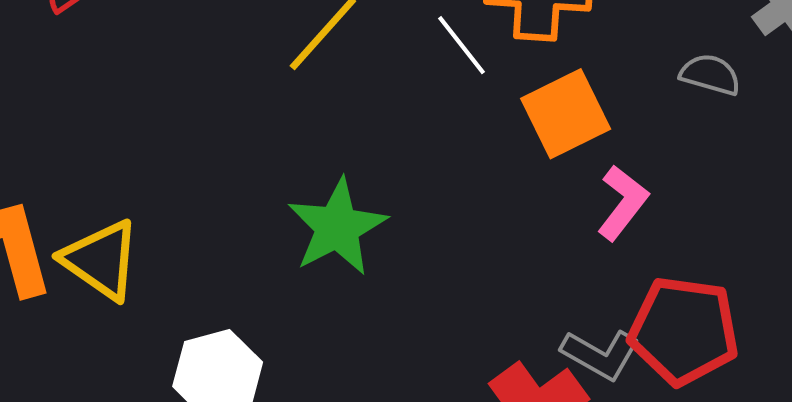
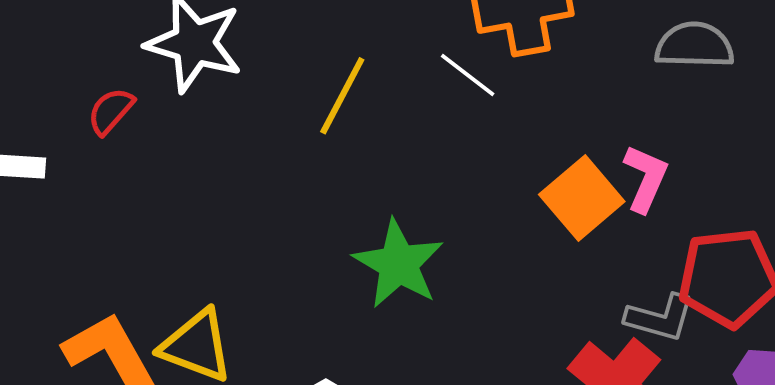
gray semicircle: (710, 75) -> (694, 45), size x1.4
orange square: (566, 114) -> (582, 198), moved

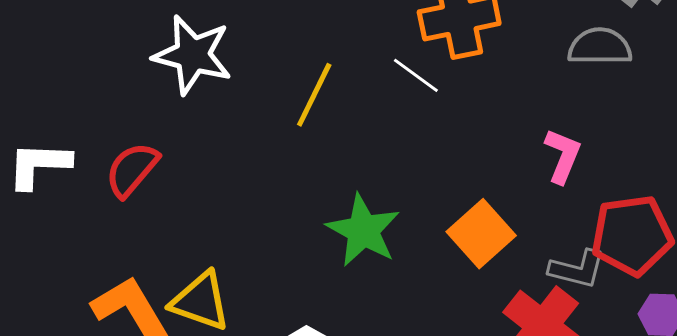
red semicircle: (111, 111) -> (132, 170), moved, size x1.4
orange square: (582, 198) -> (481, 234), moved

